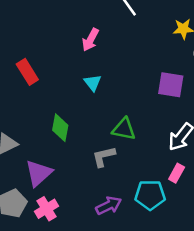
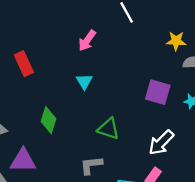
gray L-shape: (104, 157) -> (91, 165), moved
purple triangle: (39, 173) -> (23, 161), turned 36

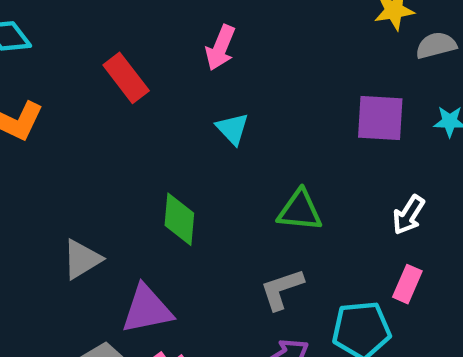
red rectangle: (24, 64) -> (126, 78), moved
white arrow: (161, 143) -> (409, 215), size x0.7

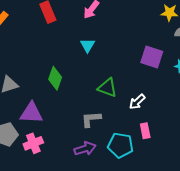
white arrow: (409, 215) -> (137, 102), moved
pink rectangle: (407, 284) -> (145, 131), turned -49

